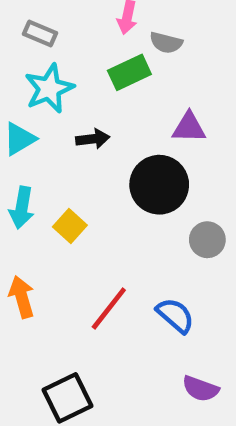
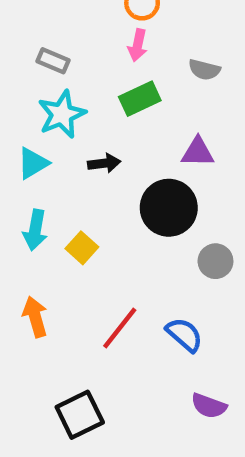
gray semicircle: (166, 43) -> (204, 70), moved

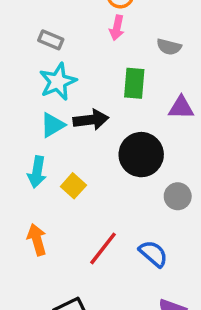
green rectangle: (140, 99) -> (134, 83), moved, turned -60
purple triangle: (198, 152) -> (181, 108), moved
cyan triangle: (33, 163) -> (53, 125), moved
black arrow: (104, 163) -> (91, 120), size x1.4

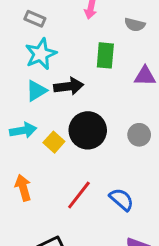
black circle: (141, 155) -> (88, 130), moved
cyan arrow: (37, 172) -> (23, 130), turned -110
gray circle: (178, 196) -> (139, 135), moved

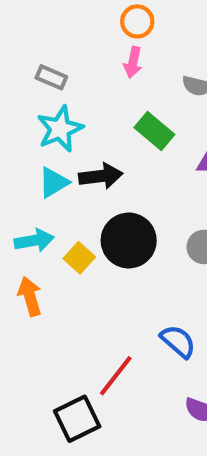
green rectangle: (105, 55) -> (154, 131), turned -55
orange arrow: (23, 188) -> (30, 296), moved
red line: (79, 195) -> (116, 376), moved

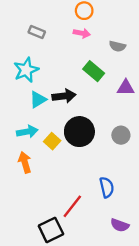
pink arrow: (133, 62) -> (82, 33), turned -91
gray rectangle: (51, 77) -> (37, 32), moved
cyan star: (60, 129) -> (26, 70), moved
blue semicircle: (178, 341) -> (107, 187), turned 36

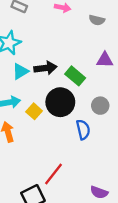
green rectangle: (94, 71) -> (75, 76), moved
blue semicircle: (107, 187) -> (83, 130), moved

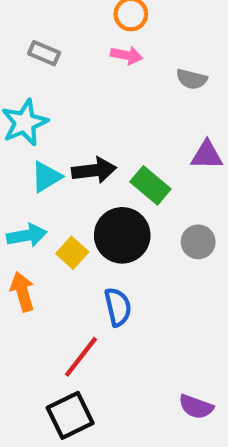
blue semicircle: (83, 130) -> (118, 307), moved
red line: (53, 174) -> (81, 357), moved

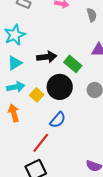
gray semicircle: (192, 79) -> (92, 15), turned -120
cyan triangle: (46, 177) -> (15, 63), moved
blue semicircle: (118, 307) -> (58, 120), turned 54

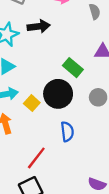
black arrow: (47, 57) -> (39, 26), moved
blue semicircle: (58, 120) -> (67, 132), moved, turned -48

